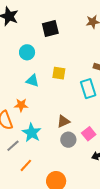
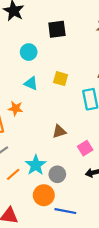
cyan star: (32, 133) -> (36, 165), moved
gray circle: (68, 140) -> (57, 174), moved

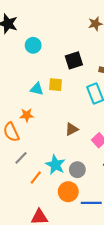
black square: (57, 29) -> (74, 60), moved
cyan circle: (29, 52) -> (33, 45), moved
yellow square: (61, 79) -> (55, 85), moved

